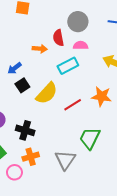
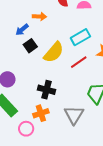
orange arrow: (40, 49) -> (39, 16), moved
cyan rectangle: (68, 66) -> (80, 37), moved
black cross: (25, 130) -> (47, 90), moved

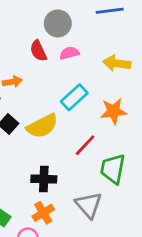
yellow semicircle: (54, 52) -> (42, 126), turned 35
red line: (79, 62) -> (85, 145), moved

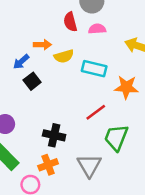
cyan rectangle: (74, 97) -> (94, 69), turned 45
yellow semicircle: (42, 126) -> (64, 56), moved, size x0.7

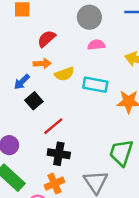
red semicircle: (70, 22) -> (46, 39), moved, turned 66
red line: (96, 112) -> (53, 126), moved

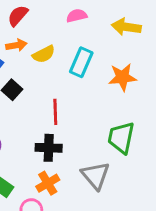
cyan rectangle: (95, 85) -> (81, 62), turned -70
red line: (53, 126) -> (55, 112), moved, turned -45

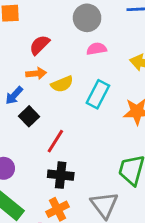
red line: (55, 112) -> (55, 141), moved, turned 30

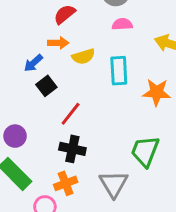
cyan rectangle: (98, 94) -> (119, 71), turned -36

